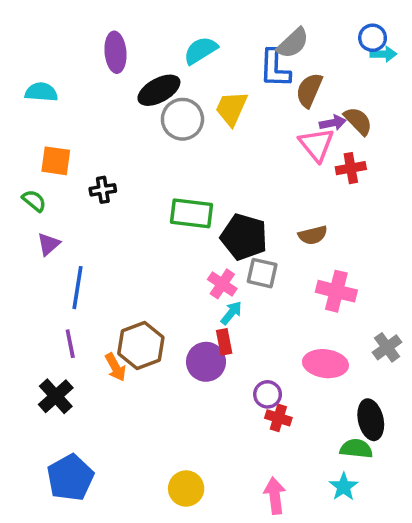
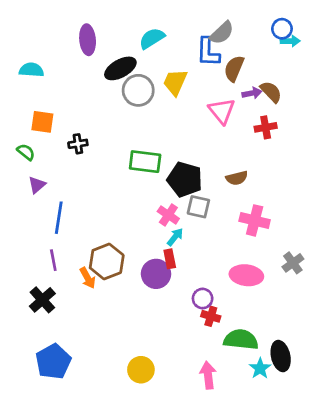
pink triangle: (316, 145) -> (222, 111), moved
black ellipse: (371, 420) -> (281, 356), moved
green semicircle: (356, 449) -> (241, 340), moved, size x1.4

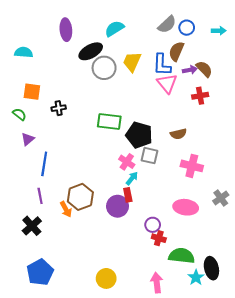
blue circle: (282, 29) -> (187, 28), moved
blue L-shape: (208, 52) -> (162, 65), moved

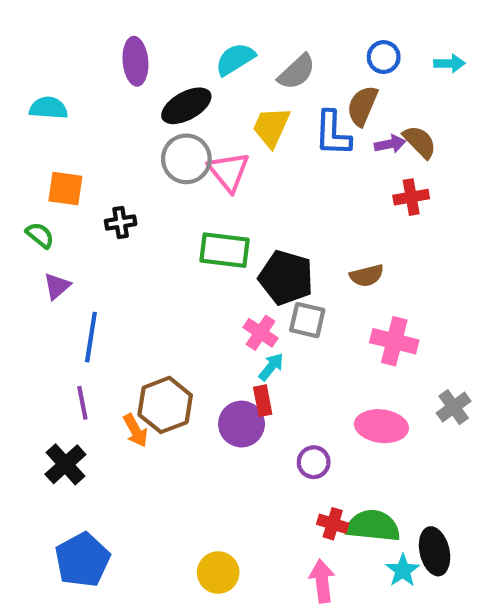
gray semicircle: (167, 24) -> (297, 72), moved
gray circle: (104, 68) -> (186, 159), moved
pink triangle: (167, 83) -> (229, 172), moved
red cross: (159, 238) -> (333, 524), moved

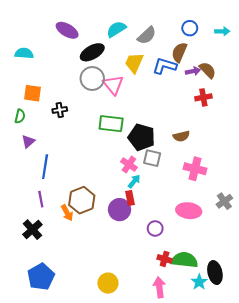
purple ellipse: (135, 61) -> (67, 30), turned -55
blue L-shape: (333, 133) -> (165, 66), turned 105
green semicircle: (40, 235) -> (20, 116), turned 64

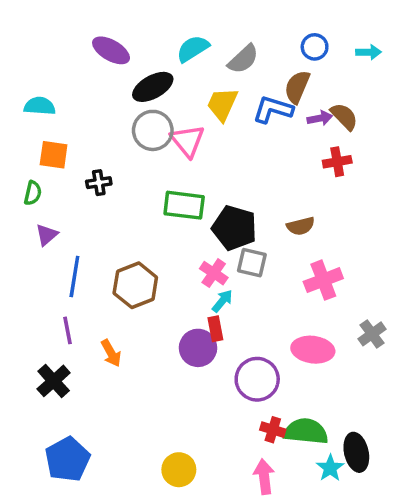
cyan semicircle: (24, 53) -> (40, 106), moved
pink cross: (195, 169) -> (323, 280), turned -35
brown hexagon: (82, 200) -> (135, 285), moved
purple circle: (155, 228) -> (257, 379), size x1.6

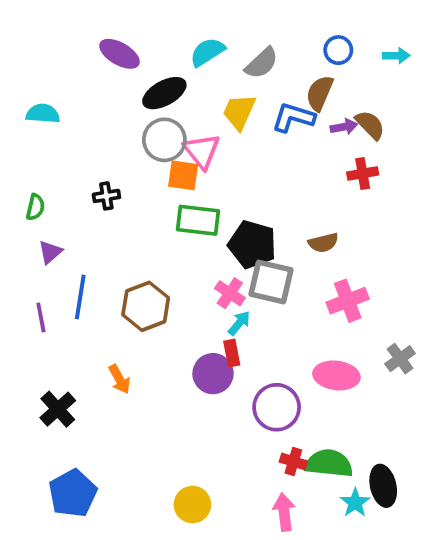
orange square: (54, 155) -> (183, 175), moved
gray square: (252, 263) -> (271, 282), size x1.4
purple line: (68, 330) -> (41, 318), moved

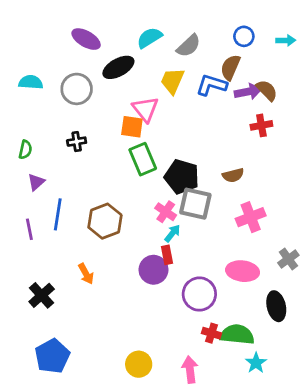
purple arrow: (344, 127) -> (248, 92), size x1.4
gray circle: (164, 140) -> (77, 89), moved
green rectangle: (198, 220) -> (143, 159), turned 60
black ellipse: (383, 486) -> (276, 306), moved
pink arrow: (284, 512) -> (190, 370), moved

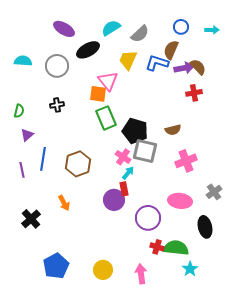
blue pentagon: (52, 356) -> (56, 266), moved

